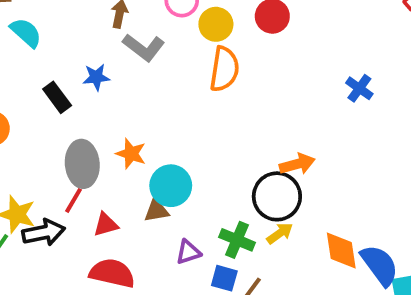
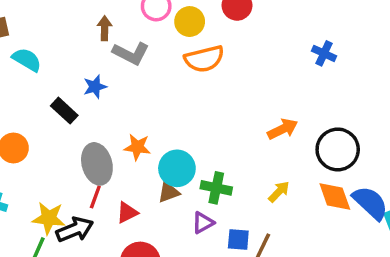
orange semicircle: (224, 69) -> (204, 59), turned 78
black circle: (277, 196) -> (338, 149), moved
green cross: (237, 240) -> (216, 188), moved

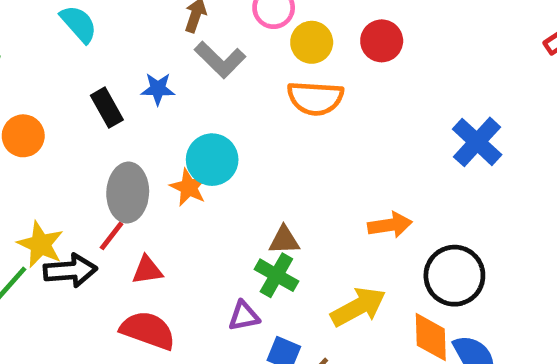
blue cross: (324, 53) -> (477, 142), size x1.5
cyan circle: (177, 168) -> (212, 160), moved
brown triangle: (169, 192) -> (284, 240), moved
yellow arrow: (279, 192) -> (358, 307), size x1.6

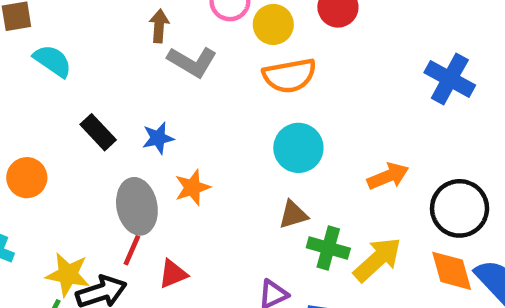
blue star: (158, 89) -> (158, 138), moved
cyan circle: (212, 160) -> (298, 148), moved
orange star: (189, 187) -> (192, 187), turned -30
green cross: (276, 275) -> (328, 248), moved

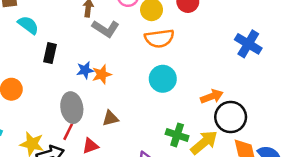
black rectangle: (98, 132) -> (50, 53), moved, turned 54
orange star: (192, 187) -> (102, 74), moved
black circle: (460, 208) -> (231, 117), moved
brown triangle: (293, 215) -> (110, 118), moved

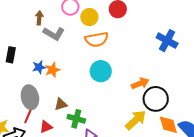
green cross: (177, 135) -> (76, 119), moved

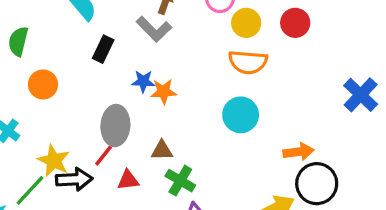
gray L-shape: (54, 34) -> (154, 29), moved

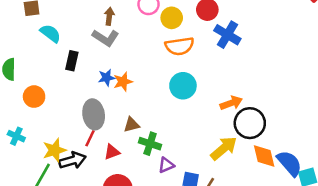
blue cross: (361, 95) -> (227, 35), moved
yellow star: (54, 161) -> (54, 150), turned -30

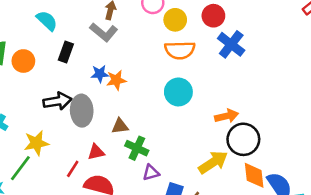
orange circle: (34, 97) -> (23, 61), moved
red line: (90, 138) -> (73, 169), moved
black arrow: (73, 160) -> (57, 101), moved

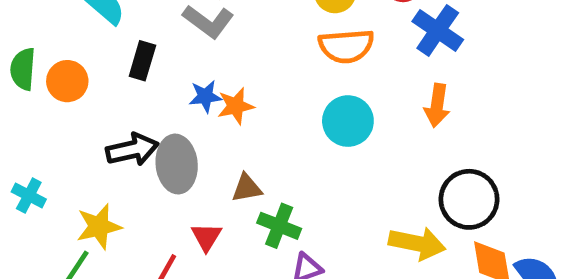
orange arrow: (227, 116) -> (437, 105), moved, turned 115
red triangle: (96, 152) -> (206, 237), turned -42
yellow arrow: (213, 162) -> (417, 243), turned 48

